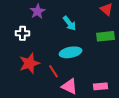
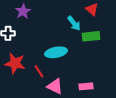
cyan arrow: (69, 23) -> (74, 23), moved
red star: (29, 63) -> (15, 63), turned 30

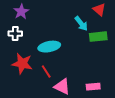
purple star: (23, 11) -> (21, 12), moved
cyan ellipse: (56, 52) -> (49, 47), moved

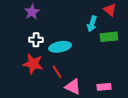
cyan arrow: (81, 24) -> (92, 24), turned 56
white cross: (15, 34) -> (36, 40), moved

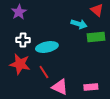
cyan arrow: (92, 24) -> (79, 24), turned -91

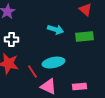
cyan arrow: (79, 24) -> (55, 30), moved
cyan ellipse: (47, 47) -> (53, 63), moved

